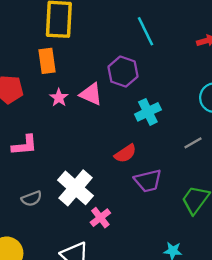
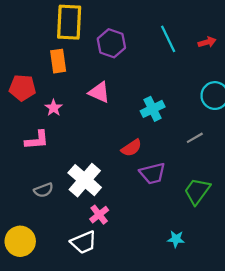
cyan line: (146, 31) -> (168, 39), moved
purple hexagon: (123, 72) -> (111, 43), moved
pink star: (59, 98) -> (54, 108), moved
pink cross: (100, 218) -> (99, 215), moved

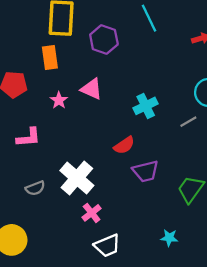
cyan line: (168, 39) -> (149, 18), moved
pink star: (54, 108) -> (59, 100), moved
gray line: (195, 138) -> (188, 122), moved
white trapezoid: (84, 242) -> (107, 246), moved

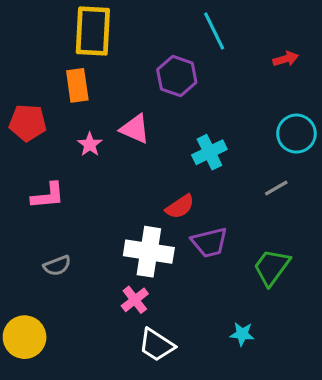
purple hexagon: (104, 40) -> (177, 76), moved
gray line: (188, 122) -> (276, 188), moved
white cross: (77, 178) -> (149, 252), moved, turned -32
white trapezoid: (107, 246) -> (157, 345), turned 56

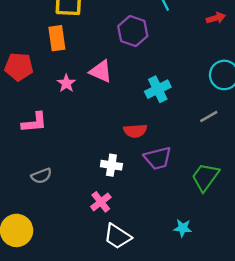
red semicircle: (180, 207) -> (135, 131), turned 30
white cross: (149, 252) -> (111, 165), size x0.6

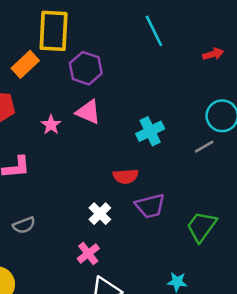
purple hexagon: (133, 31) -> (86, 68), moved
orange rectangle: (57, 38) -> (25, 64), moved, turned 55
gray line: (209, 117) -> (204, 147), moved
white cross: (111, 165) -> (100, 214), turned 36

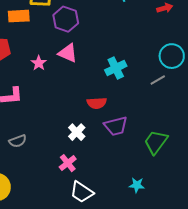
orange rectangle: (25, 64) -> (19, 16), turned 40

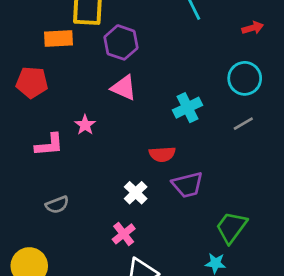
cyan circle: (172, 56) -> (245, 78), moved
pink star: (39, 63) -> (85, 125), moved
green trapezoid: (156, 142) -> (231, 227), moved

